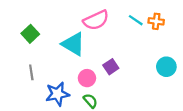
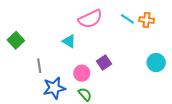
green square: (30, 34) -> (16, 40), moved
cyan triangle: (73, 44) -> (69, 41), size x0.6
gray line: (31, 72) -> (39, 66), moved

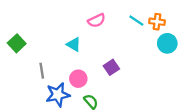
pink semicircle: (90, 19) -> (97, 21), size x0.7
cyan circle: (156, 63) -> (167, 43), moved
pink circle: (82, 73) -> (78, 79), moved

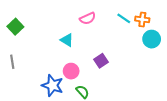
green square: (17, 43) -> (15, 27), moved
gray line: (42, 71) -> (12, 62), moved
blue star: (58, 95) -> (53, 85), turned 30

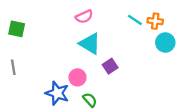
pink semicircle: (88, 18) -> (84, 17), moved
green square: (15, 27) -> (17, 29), turned -35
cyan triangle: (67, 40) -> (90, 44), moved, size x1.5

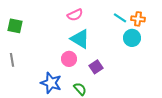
cyan circle: (165, 42) -> (132, 38), moved
purple square: (110, 66) -> (96, 67), moved
pink circle: (77, 77) -> (69, 59), moved

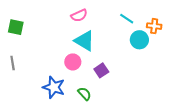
orange cross: (138, 19) -> (154, 26), moved

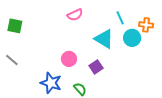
cyan line: (127, 19) -> (120, 18), turned 32
cyan triangle: (84, 41) -> (104, 39), moved
gray line: (13, 63) -> (12, 60), turned -40

